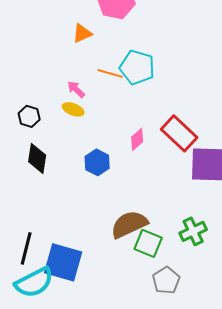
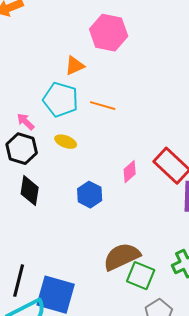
cyan pentagon: (137, 67) -> (61, 100), moved
pink arrow: (76, 89) -> (26, 122), moved
black hexagon: (29, 116) -> (22, 149), size x1.4

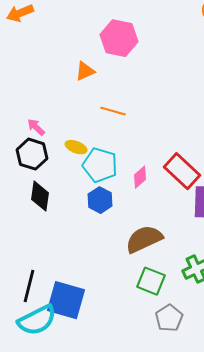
cyan pentagon: (61, 100) -> (100, 165), moved
brown semicircle: (122, 257) -> (144, 239), moved

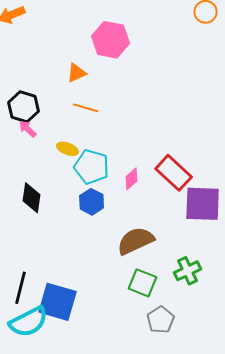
orange line: (113, 111) -> (86, 108), moved
black hexagon: (32, 154) -> (24, 107), moved

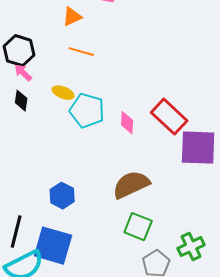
pink diamond: (132, 179) -> (127, 123), turned -45
black diamond: (32, 198) -> (21, 101), moved, size x0.7
blue hexagon: (92, 202) -> (62, 196), moved
green cross: (188, 271) -> (191, 247), moved

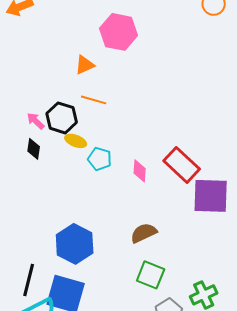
black hexagon: (19, 51) -> (62, 118), moved
cyan pentagon: (87, 111) -> (100, 159), size x0.7
brown semicircle: (131, 185) -> (144, 233), size x0.7
blue hexagon: (62, 196) -> (75, 244), size x1.5

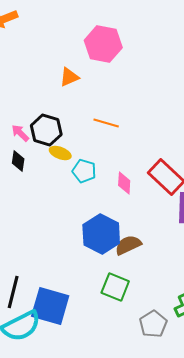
orange line: (94, 100) -> (106, 123), moved
blue hexagon: (75, 244) -> (101, 234), moved
green square: (151, 275) -> (115, 287), moved

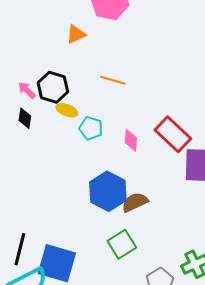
green square: (115, 287) -> (122, 244), turned 36

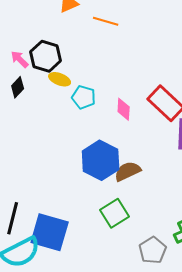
orange line: (113, 80) -> (106, 21), moved
black diamond: (25, 118) -> (18, 87), turned 35

